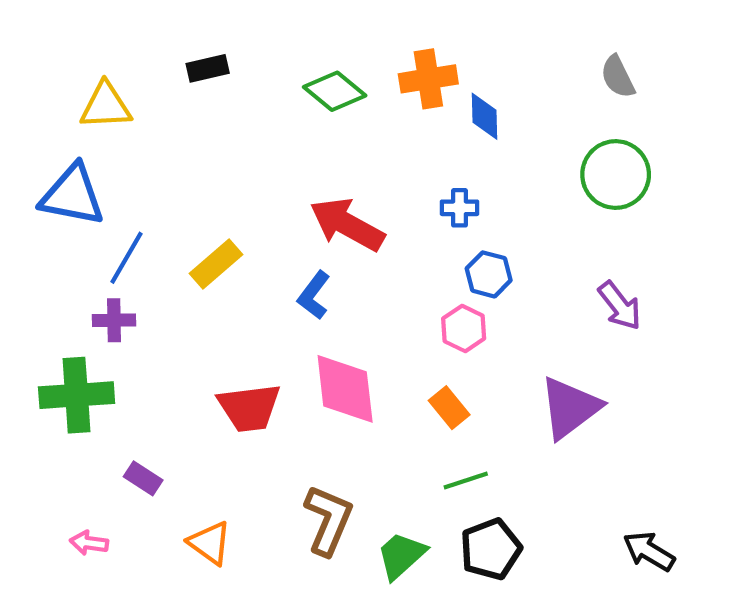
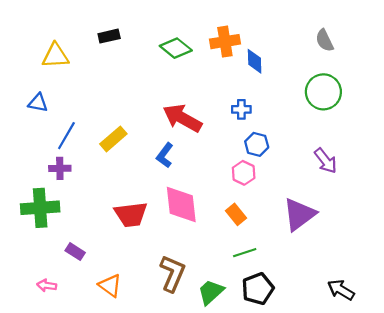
blue triangle: (72, 195) -> (38, 103), size x0.6

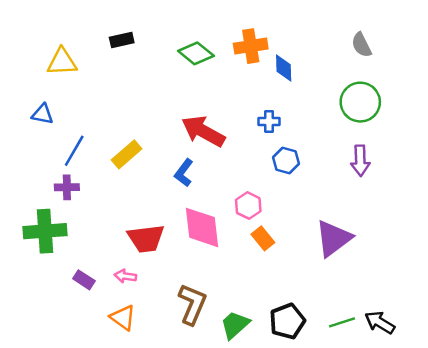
purple arrow: (326, 161) -> (360, 160), moved, turned 36
pink hexagon: (244, 173) -> (248, 206), moved
green line: (245, 253) -> (342, 322), moved
pink arrow: (47, 285) -> (125, 276), moved

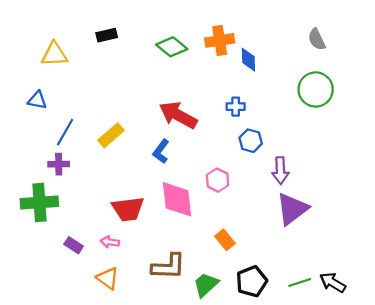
purple arrow: (360, 160) -> (280, 171), moved
orange rectangle: (263, 238) -> (225, 240), moved
brown L-shape: (192, 304) -> (168, 266), turned 69

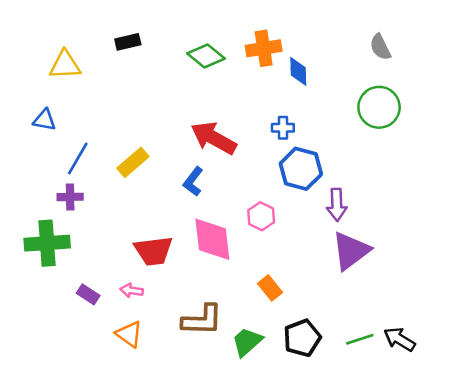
blue hexagon: (251, 141) -> (301, 169), size x1.5

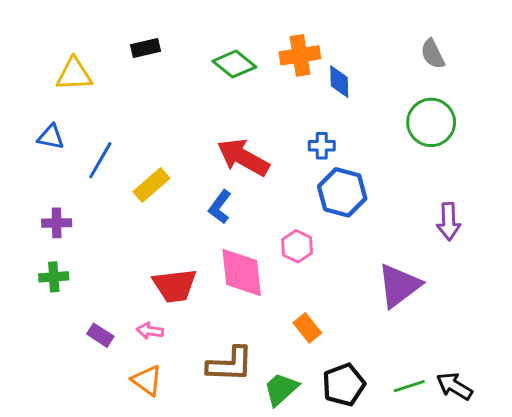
blue line: (78, 159) -> (100, 160), moved
purple cross: (70, 197) -> (57, 223), moved
purple arrow: (337, 205) -> (449, 221), moved
green cross: (47, 243) -> (54, 277), size x0.6

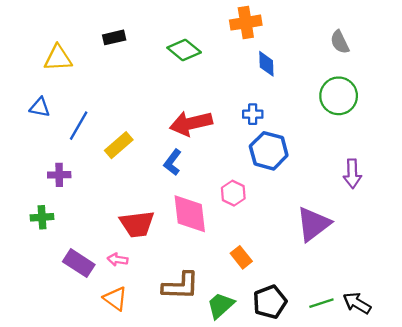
orange cross: (300, 55) -> (246, 23), moved
red arrow: (243, 157) -> (191, 123), turned -42
purple cross: (57, 223) -> (59, 175), moved
purple rectangle: (100, 335) -> (79, 263), size x1.5

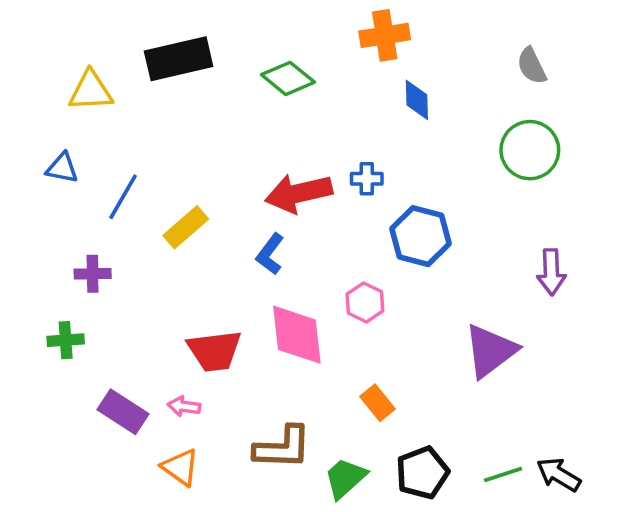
black rectangle: (114, 37) -> (179, 59), size x1.8
blue cross: (253, 114) -> (367, 179), moved

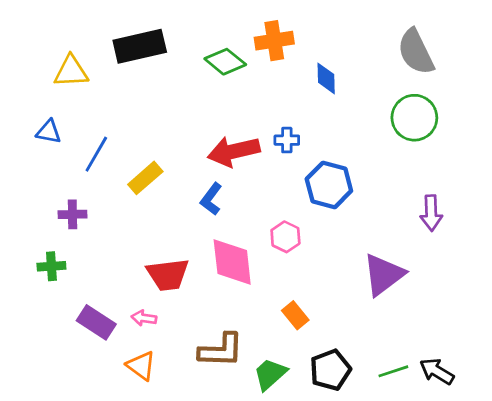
orange cross: (385, 35) -> (274, 41), moved
gray semicircle: (532, 66) -> (416, 52), size x1.6

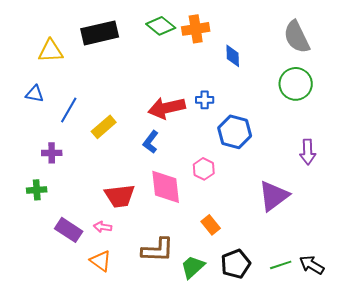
green diamond: (225, 62) -> (161, 26), moved

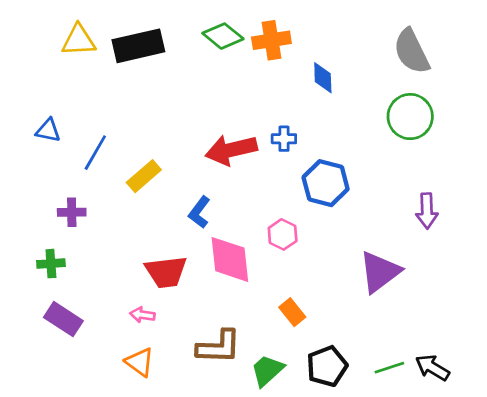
yellow triangle: (51, 51) -> (79, 40), moved
blue L-shape: (151, 142) -> (199, 212), moved
purple rectangle: (69, 230) -> (63, 319), moved

